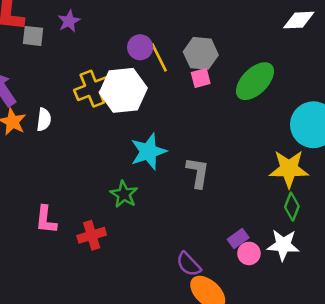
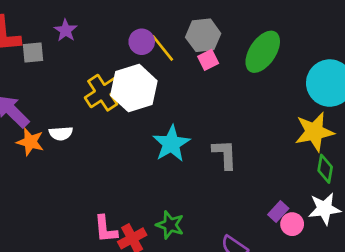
white semicircle: (44, 120) -> (61, 133), turned 90
green star: (124, 194) -> (170, 225), moved
pink L-shape: (46, 220) -> (106, 229), moved

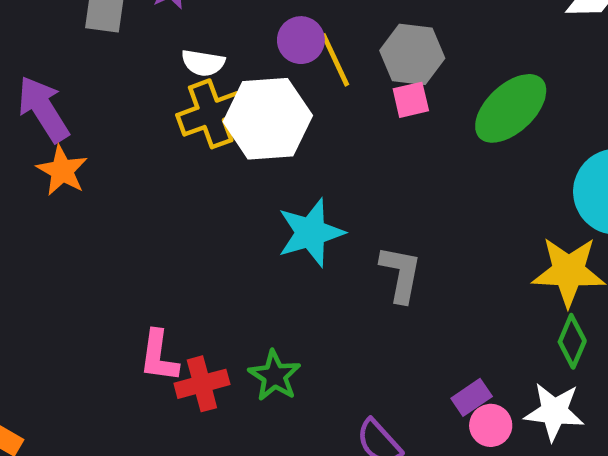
white semicircle: (61, 133) -> (203, 63), moved

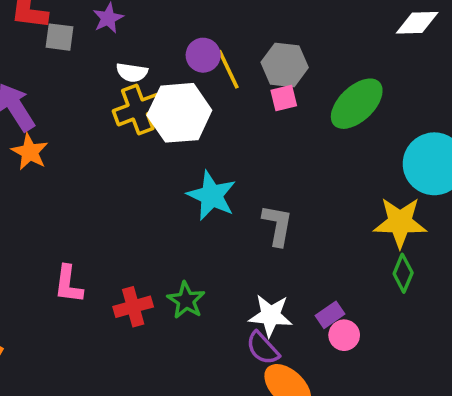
cyan star: (311, 233) -> (212, 196), turned -30
pink L-shape: (159, 356) -> (68, 284), moved
white star: (554, 412) -> (271, 316), moved

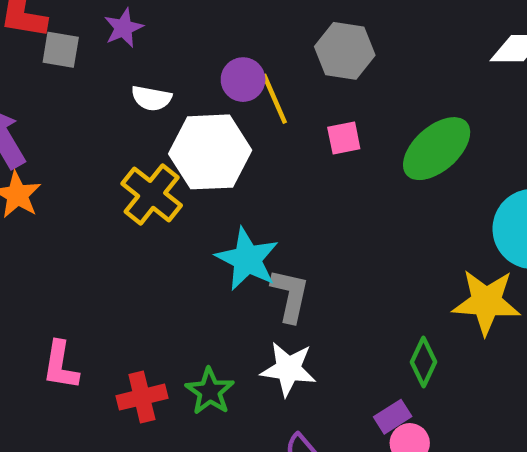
gray hexagon: (285, 65) -> (345, 51), moved
yellow cross: (138, 110) -> (152, 194), moved, turned -33
gray L-shape: (277, 225) -> (290, 295), moved
green diamond: (403, 273) -> (423, 362), moved
white star: (271, 316) -> (288, 369), moved

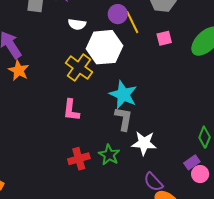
gray L-shape: (290, 295) -> (124, 119), moved
pink L-shape: (61, 365) -> (71, 110), moved

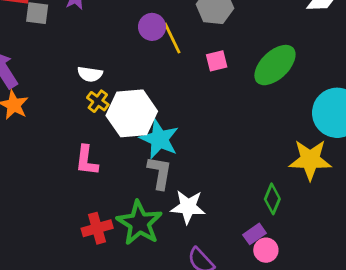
white semicircle: (77, 24) -> (90, 74), moved
white hexagon: (104, 47) -> (132, 113), moved
yellow cross: (79, 68) -> (98, 101), size x0.6
green star: (109, 155) -> (139, 223), size x1.5

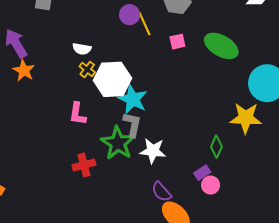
green ellipse: (275, 65) -> (221, 46), turned 72
green star: (139, 223) -> (118, 143), moved

